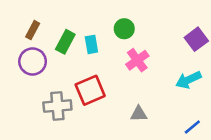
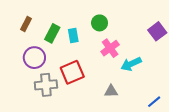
purple circle: (33, 61) -> (34, 58), moved
cyan arrow: (188, 80) -> (131, 64), moved

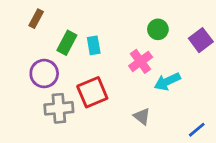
green circle: (100, 23) -> (158, 29), moved
brown rectangle: (26, 24) -> (36, 19), moved
gray triangle: (111, 91) -> (142, 116), turned 40

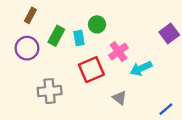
green circle: (158, 29) -> (97, 24), moved
purple circle: (44, 74) -> (27, 48), moved
red square: (92, 92) -> (91, 70), moved

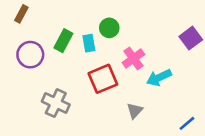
brown rectangle: (30, 15) -> (21, 14), moved
gray cross: (50, 91) -> (56, 103), turned 30
gray triangle: (120, 98) -> (135, 111), turned 35

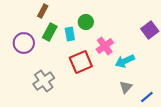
brown rectangle: (21, 14) -> (43, 11), moved
gray cross: (56, 103) -> (44, 81), turned 30
gray triangle: (135, 111) -> (126, 87), moved

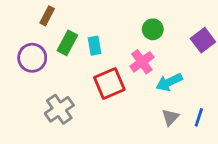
brown rectangle: (43, 11) -> (47, 16), moved
green circle: (86, 22) -> (153, 29), moved
blue line: (147, 97) -> (199, 117), moved, turned -32

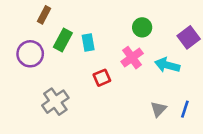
cyan arrow: (169, 82) -> (167, 65), moved, turned 40
red square: (109, 84) -> (102, 78), size x0.6

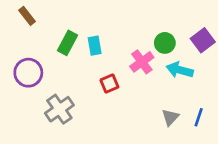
brown rectangle: (44, 15) -> (27, 16), moved, turned -66
green circle: (142, 27) -> (165, 43), moved
purple circle: (30, 54) -> (28, 73), moved

